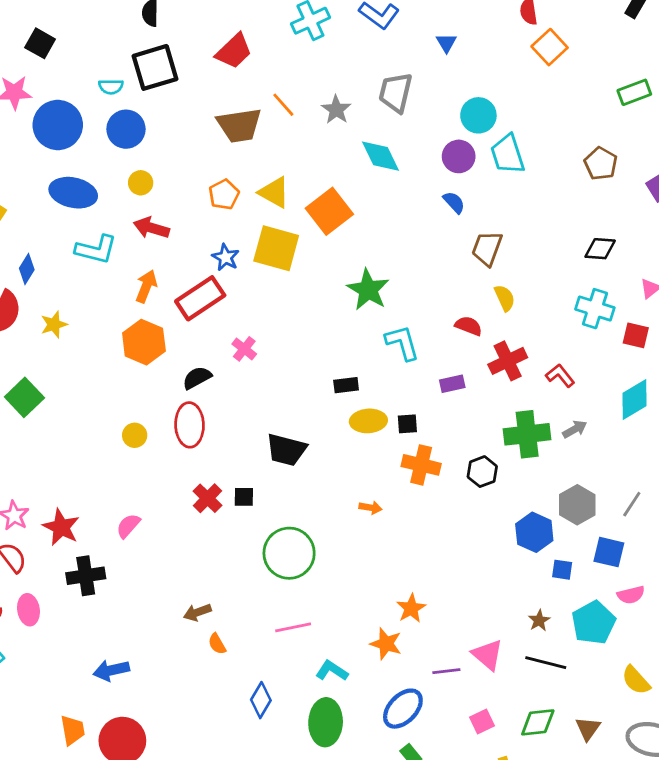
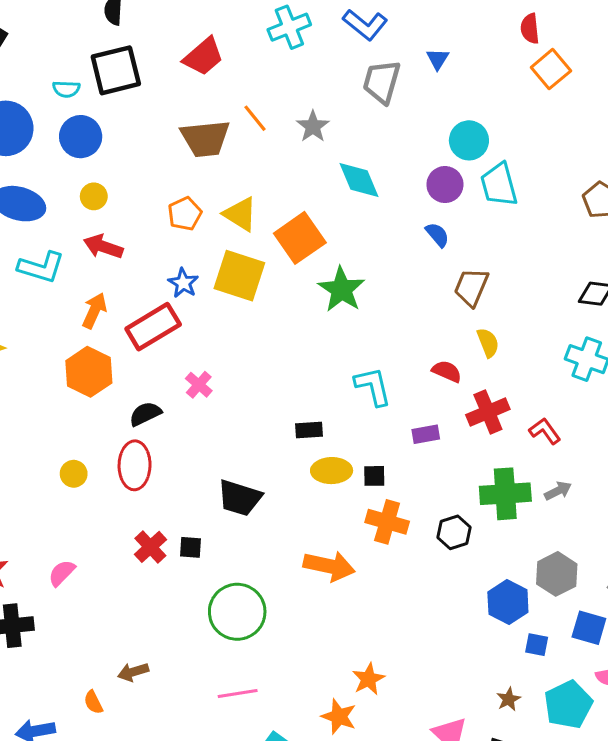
gray trapezoid: (396, 92) -> (382, 82), moved
green star: (368, 290) -> (342, 289), moved
orange arrow: (371, 508) -> (329, 566), size x2.0
orange semicircle: (217, 644) -> (93, 702), moved

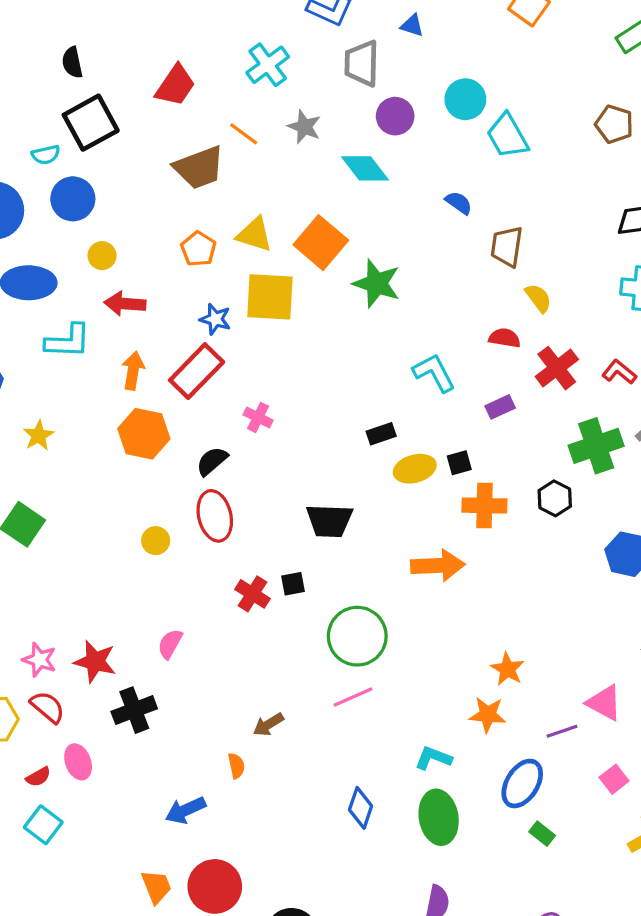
cyan cross: (289, 27) -> (268, 65), moved
blue triangle: (438, 59) -> (412, 25), turned -30
purple circle: (445, 185) -> (395, 116), moved
pink line: (238, 694) -> (353, 697), moved
orange semicircle: (93, 702) -> (236, 766), turned -150

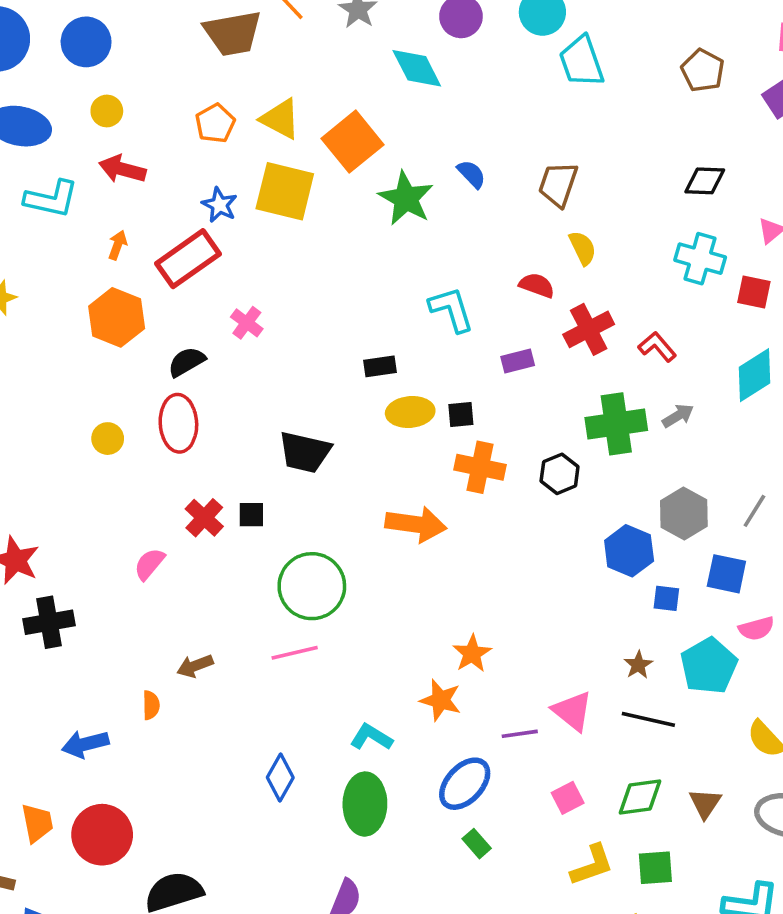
blue semicircle: (459, 203) -> (471, 174), moved
orange arrow: (133, 371) -> (118, 245), size x0.7
pink semicircle: (170, 644) -> (149, 564), moved

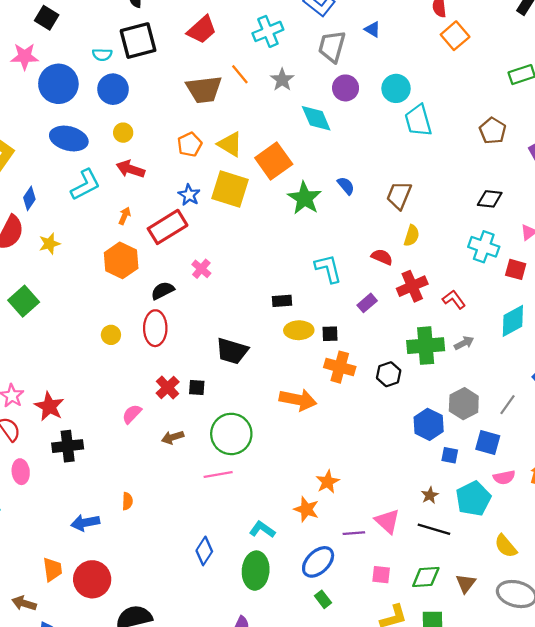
cyan L-shape: (51, 199) -> (85, 185), turned -44
yellow semicircle: (583, 248) -> (412, 236), turned 40
purple rectangle: (518, 361) -> (367, 303), turned -30
brown arrow: (195, 666) -> (173, 437), moved
pink square: (568, 798) -> (381, 575), turned 30

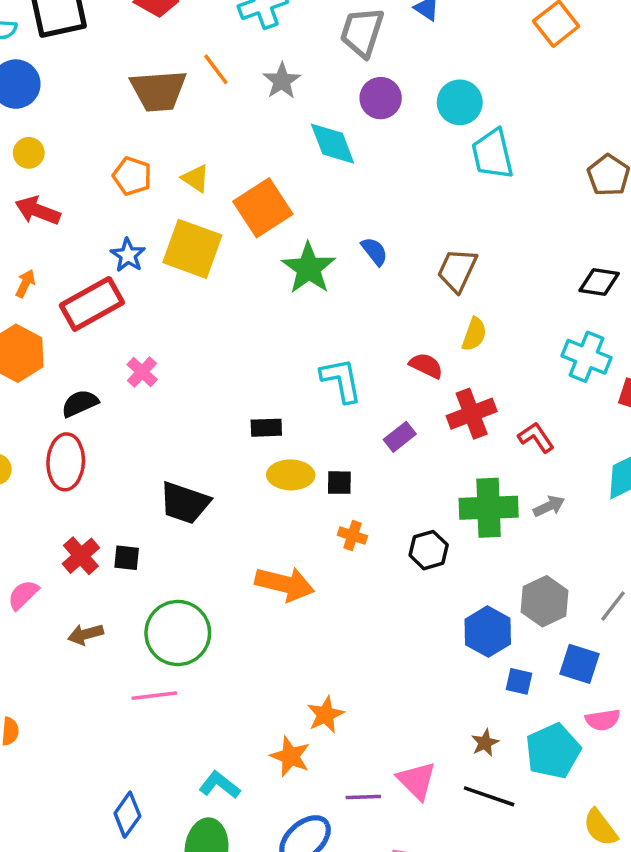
orange pentagon: (190, 144) -> (132, 176), turned -30
yellow triangle: (230, 144) -> (196, 178), size x0.7
orange cross: (340, 367) -> (352, 536), size x0.6

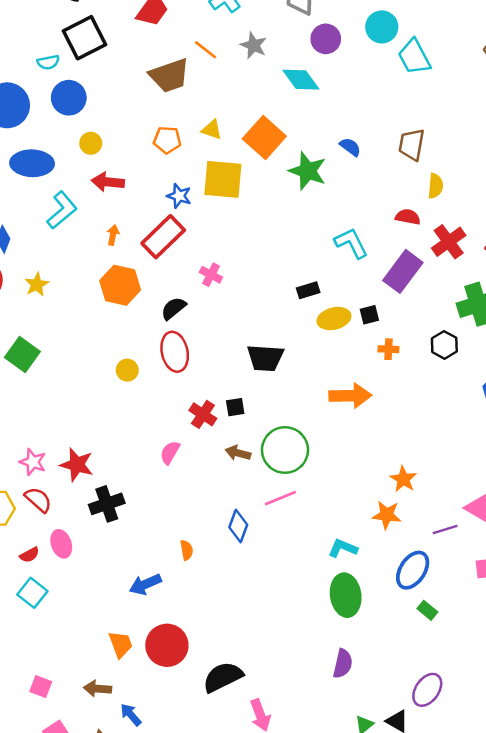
purple rectangle: (400, 437) -> (403, 271), size x1.8
brown arrow: (86, 634) -> (238, 453), moved, turned 45
blue diamond: (127, 815) -> (238, 526), moved

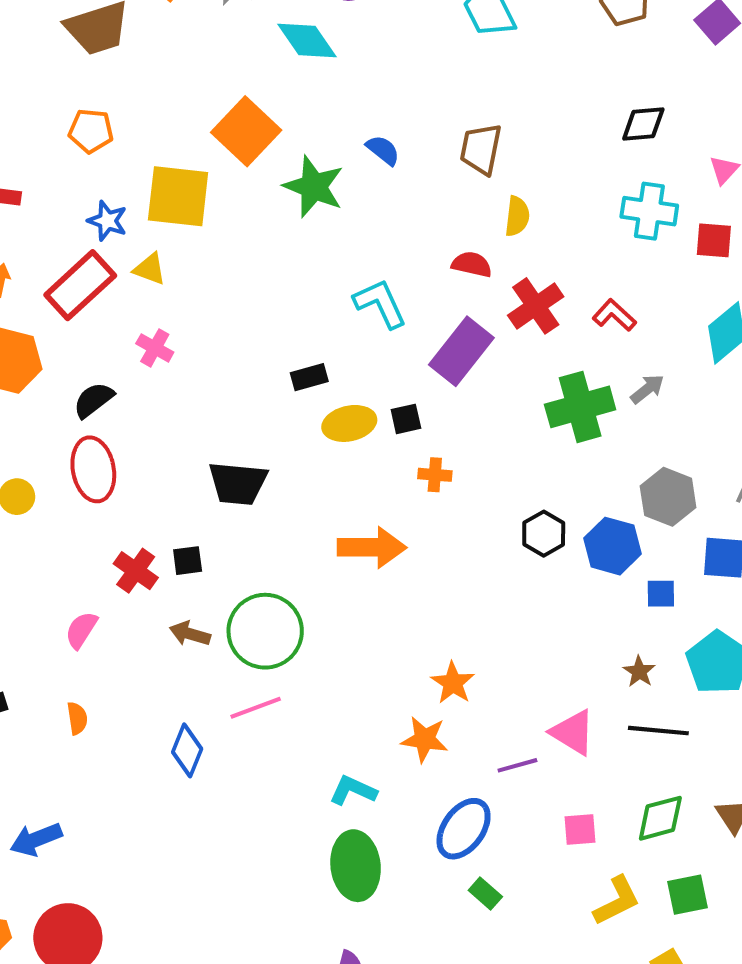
yellow triangle: (212, 130) -> (150, 269), moved
black hexagon: (444, 345) -> (544, 534), moved
orange semicircle: (187, 550) -> (77, 718), moved

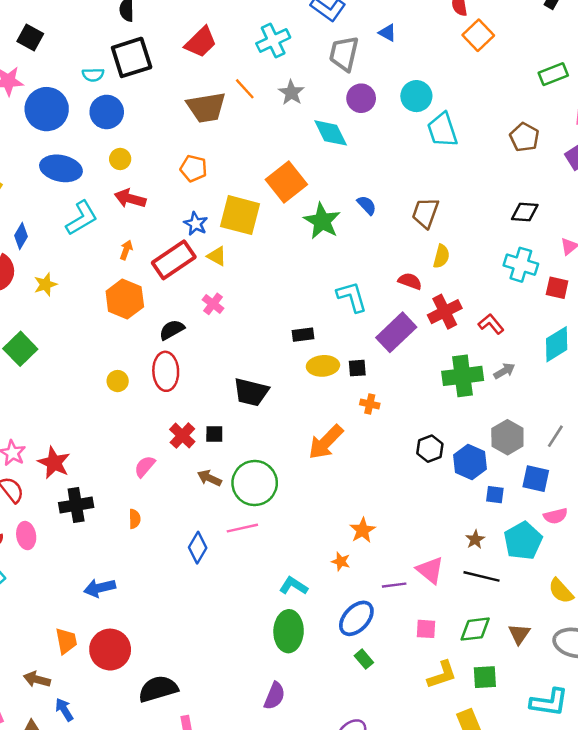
orange arrow: (372, 547) -> (326, 442), turned 126
orange star: (425, 739) -> (341, 561), size x0.7

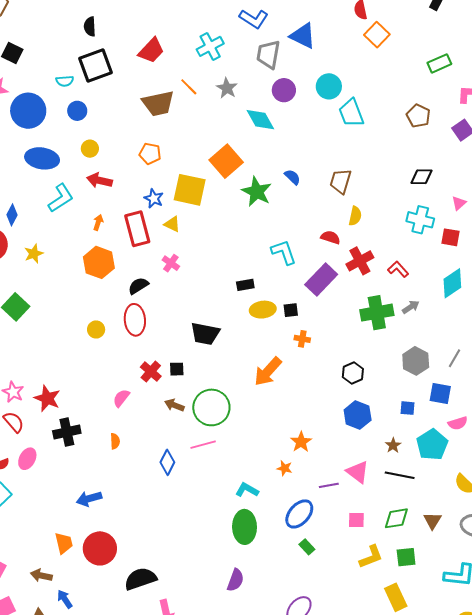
blue triangle: (387, 33) -> (303, 36), size x1.8
blue circle: (107, 112) -> (77, 111), size x0.7
red rectangle: (174, 260) -> (137, 229), turned -68
blue hexagon: (470, 462) -> (358, 415), moved
pink ellipse: (26, 536) -> (27, 459), turned 40

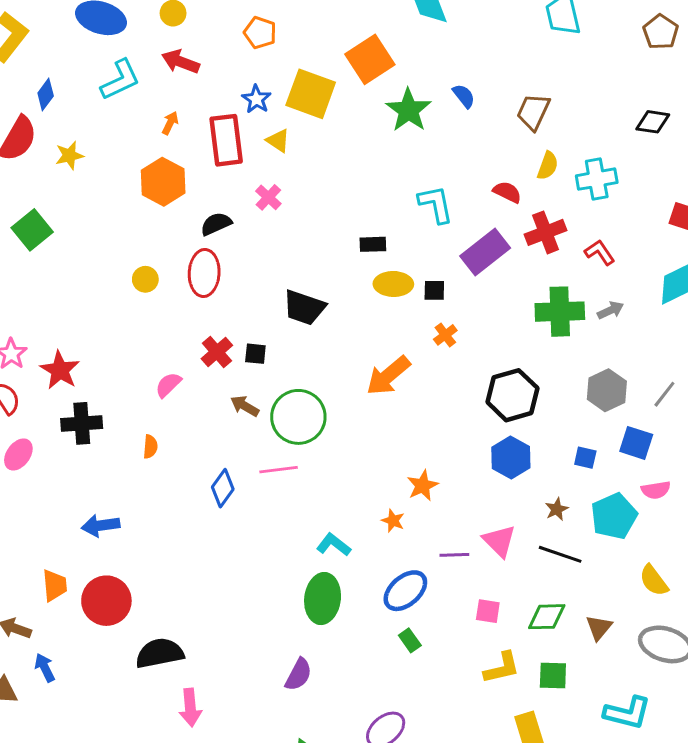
cyan cross: (420, 220) -> (597, 179), moved, turned -32
orange cross: (302, 339) -> (445, 335), turned 35
black hexagon: (353, 373) -> (512, 395), size x1.6

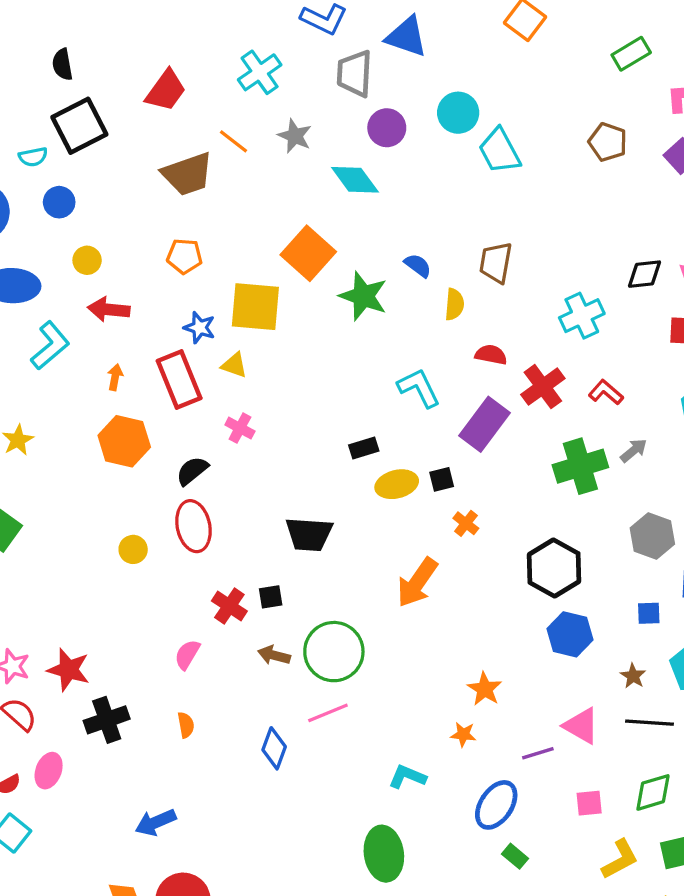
black diamond: (653, 122) -> (645, 274), moved
yellow semicircle: (548, 166) -> (454, 304), moved
green ellipse: (323, 599) -> (384, 854), moved

